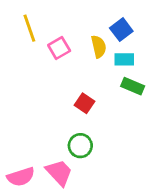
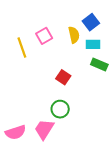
yellow line: (29, 28) -> (22, 48), moved
pink trapezoid: (59, 173) -> (44, 129), turned -105

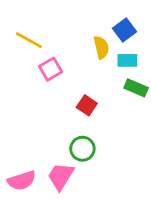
pink square: (44, 36) -> (51, 69), moved
yellow line: (22, 48) -> (29, 40), moved, turned -42

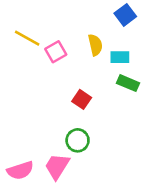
blue square: (124, 30) -> (125, 15), moved
pink square: (51, 69) -> (56, 52), moved

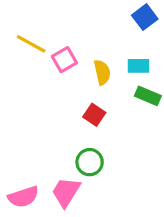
yellow semicircle: (95, 45) -> (102, 72), moved

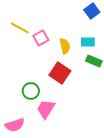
red square: (94, 115) -> (60, 73), size x1.5
green circle: (90, 162) -> (31, 91), moved
pink trapezoid: (66, 192) -> (46, 109), moved

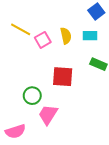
cyan rectangle: (88, 42) -> (90, 36), moved
yellow semicircle: (65, 46) -> (66, 36), moved
red square: (60, 73) -> (63, 77), turned -30

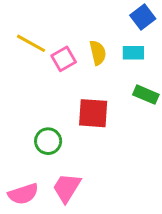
pink trapezoid: (48, 115) -> (67, 188), moved

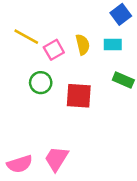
green circle: (48, 141) -> (41, 83), moved

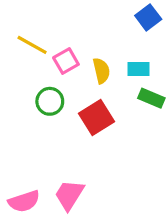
yellow semicircle: (83, 45) -> (101, 71), moved
cyan rectangle: (113, 45) -> (139, 69), moved
red square: (79, 96) -> (97, 117), turned -36

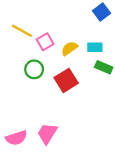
yellow semicircle: (101, 71) -> (69, 48), turned -112

